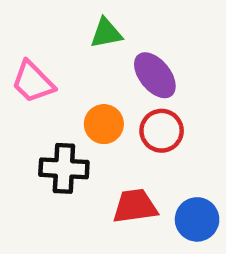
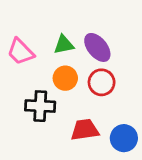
green triangle: (106, 33) -> (64, 45), moved

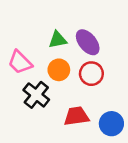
pink trapezoid: (21, 52) -> (20, 62), moved
black cross: (40, 106) -> (36, 95), turned 36

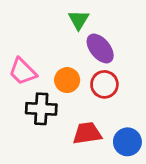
green triangle: (58, 40) -> (79, 20), moved, turned -48
black cross: (36, 95) -> (41, 109), turned -36

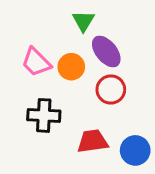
pink trapezoid: (23, 71) -> (36, 62), moved
orange circle: (67, 80) -> (71, 67), moved

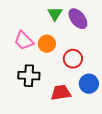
purple ellipse: (106, 51) -> (78, 19), moved
blue circle: (135, 150) -> (89, 84), moved

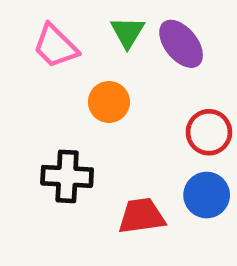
pink trapezoid: (24, 41) -> (55, 46), moved
red circle: (73, 59) -> (209, 132), moved

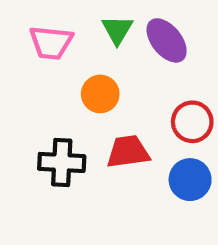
pink trapezoid: (55, 46) -> (51, 43), turned -39
red trapezoid: (142, 216) -> (128, 152), moved

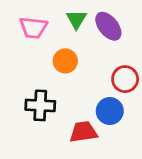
red trapezoid: (128, 152) -> (83, 132), moved
blue circle: (190, 180) -> (110, 111), moved

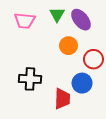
orange circle: (65, 61) -> (68, 46), moved
red trapezoid: (83, 132) -> (62, 99), turned 100

